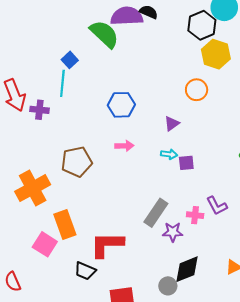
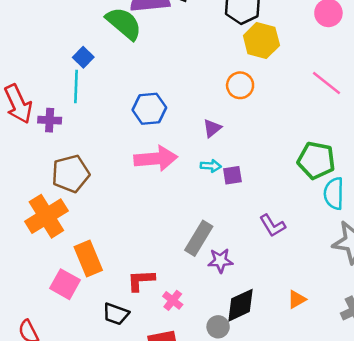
pink arrow: (124, 146) -> (156, 159), size x1.8
brown pentagon: (77, 162) -> (71, 174), moved
pink cross: (195, 215) -> (173, 300), moved, turned 35
red L-shape: (107, 245) -> (141, 280), size x0.7

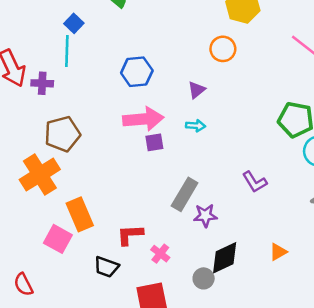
purple square: (232, 175) -> (154, 142), moved

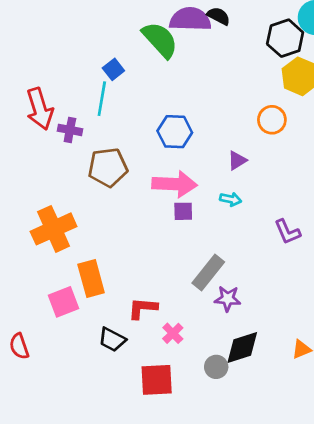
brown pentagon: (62, 134) -> (108, 167), moved
purple L-shape: (255, 182) -> (287, 232), moved
pink square: (58, 239) -> (63, 302), turned 32

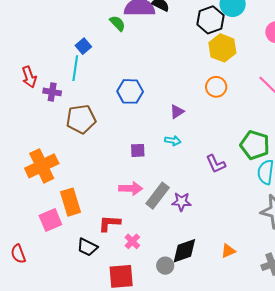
green semicircle: (160, 40) -> (117, 23), size x0.6
red arrow: (40, 109) -> (29, 77), size x0.7
orange circle: (272, 120) -> (216, 87), moved
pink arrow: (175, 184) -> (131, 188), moved, size x0.7
purple star: (228, 299) -> (182, 202), moved

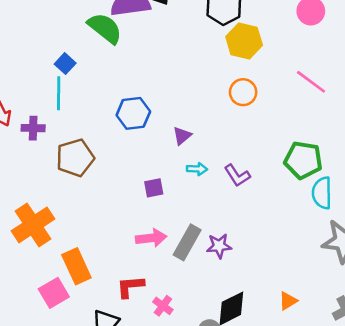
green semicircle: (117, 23) -> (105, 28), size x1.6
purple triangle: (177, 112) -> (182, 136), moved
purple L-shape: (216, 164) -> (237, 175), moved

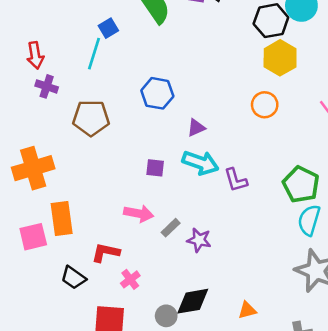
purple cross: (33, 128) -> (47, 86), moved
cyan arrow: (197, 169) -> (200, 163), size x1.8
gray rectangle: (187, 242) -> (171, 228), size x0.6

